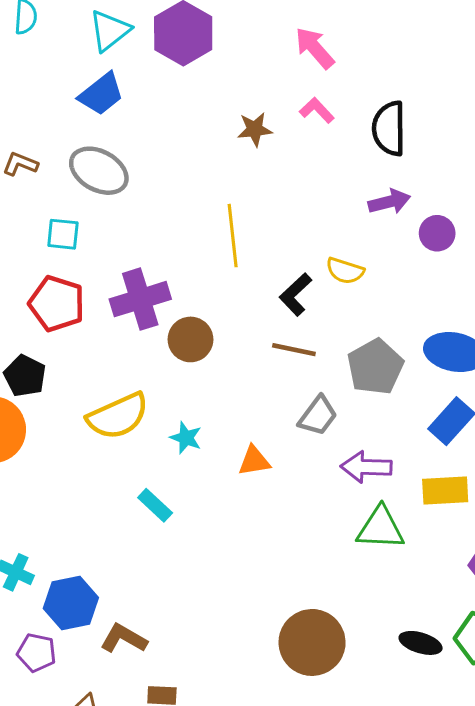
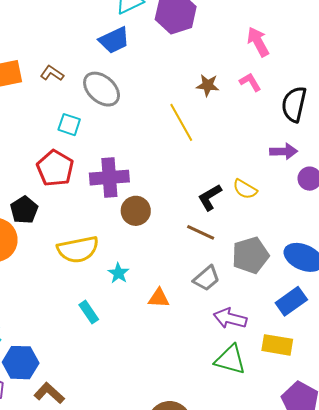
yellow line: (233, 236) -> (181, 122), moved, turned -36

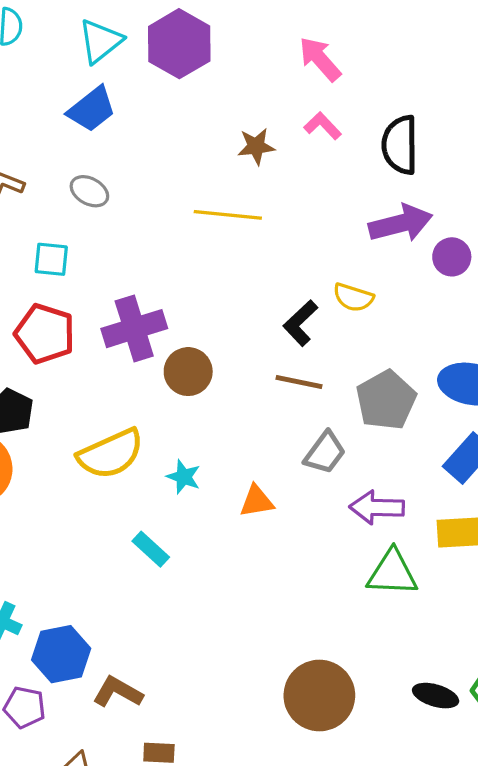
gray ellipse: (102, 89) -> (89, 191), size x0.6
yellow line: (181, 122) -> (228, 215), turned -42
purple arrow: (284, 151) -> (401, 223), size x1.4

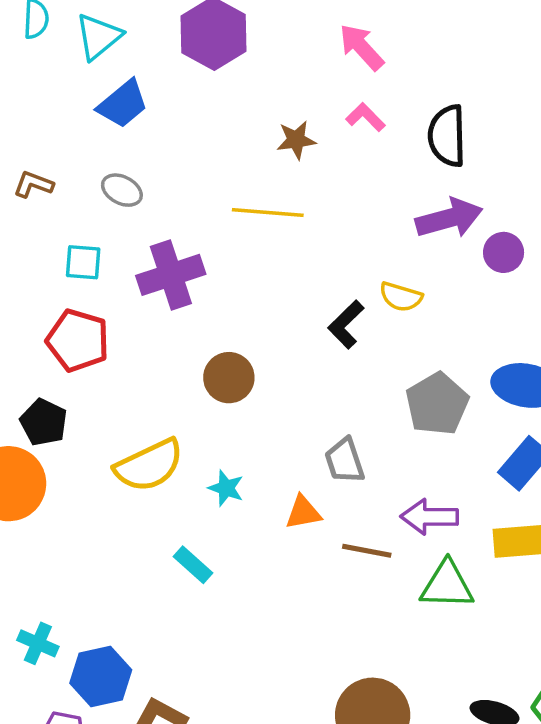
cyan triangle: (100, 41) -> (99, 37), moved
purple cross: (134, 329) -> (171, 275), moved
brown line: (299, 382) -> (367, 551), moved
gray trapezoid: (325, 453) -> (345, 461), moved, turned 126

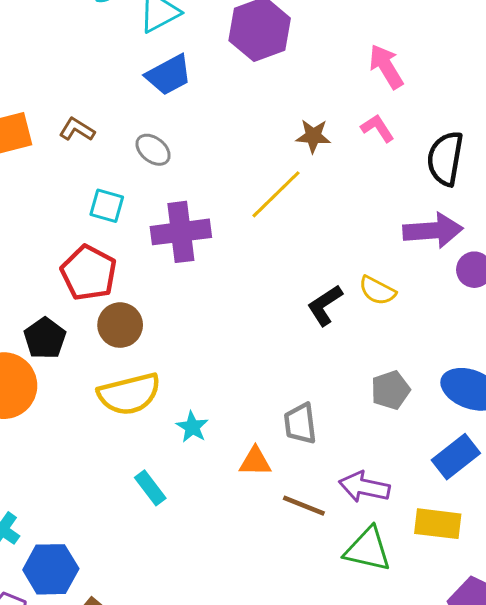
yellow line: (268, 212) -> (276, 194), turned -60
brown circle: (229, 378) -> (120, 325), moved
gray pentagon: (437, 404) -> (390, 390), size x0.7

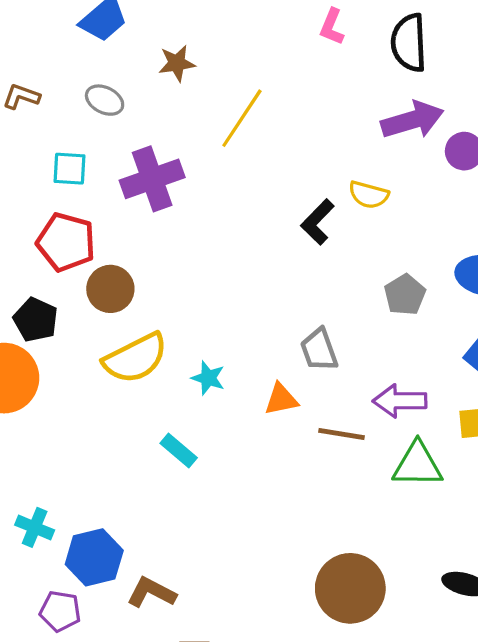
pink L-shape: (378, 128) -> (332, 27), turned -112
brown star: (313, 136) -> (177, 63), moved

